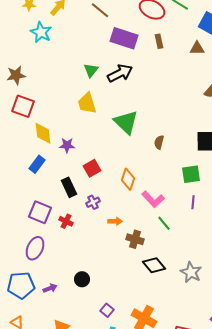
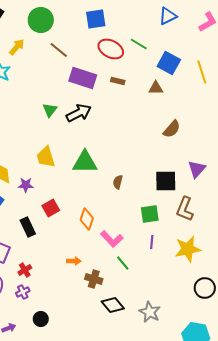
brown rectangle: (159, 41) -> (118, 81), turned -64
yellow trapezoid: (87, 103) -> (46, 157), moved
green triangle: (126, 122) -> (85, 162), turned -44
purple cross: (93, 202) -> (23, 292), moved
red cross: (66, 221) -> (25, 270), moved, turned 32

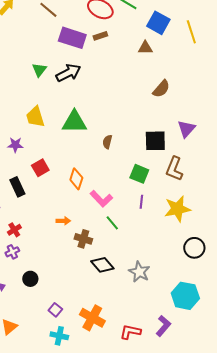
brown rectangle: (118, 81) -> (100, 36), moved, turned -32
green square: (150, 214) -> (139, 174), turned 30

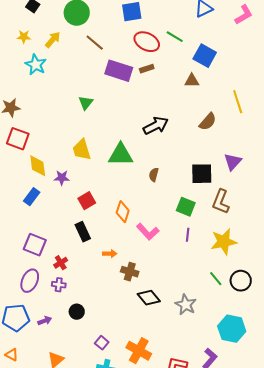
yellow line: (191, 32) -> (238, 102), moved
black arrow: (68, 73) -> (156, 126), moved
black rectangle: (17, 187) -> (83, 232), moved
green line: (112, 223) -> (216, 279), moved
purple cross: (12, 252) -> (59, 285), turned 32

